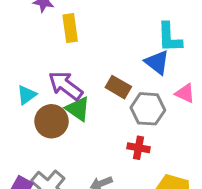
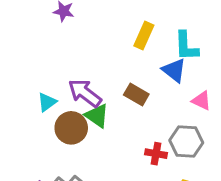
yellow rectangle: (70, 28) -> (144, 35), moved, turned 32
gray hexagon: (148, 109) -> (186, 141), moved

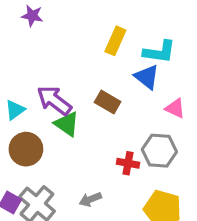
cyan L-shape: (186, 46) -> (159, 52), turned -80
brown circle: (71, 128) -> (26, 149), moved

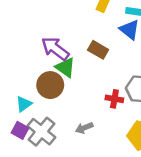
cyan triangle: (15, 110) -> (24, 104), moved
brown circle: (26, 149) -> (50, 85), moved

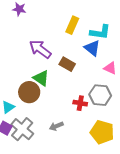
purple arrow: (55, 49) -> (40, 49), moved

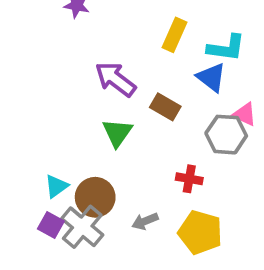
green triangle: (41, 78) -> (117, 133), turned 30
brown circle: (29, 92) -> (95, 197), moved
gray hexagon: (100, 95) -> (226, 135), moved
yellow pentagon: (102, 132) -> (200, 232), moved

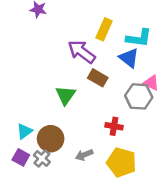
purple arrow: (115, 79) -> (82, 52), moved
gray cross: (82, 227) -> (42, 159), size x0.6

